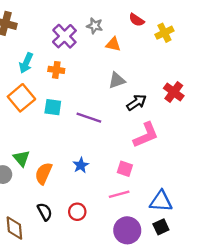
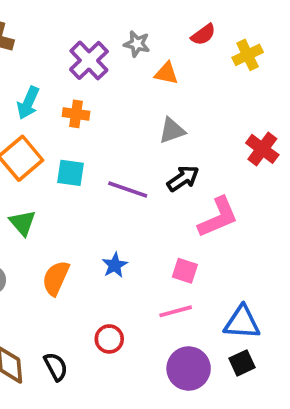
red semicircle: (137, 20) -> (203, 35), turned -70
black arrow: (137, 102) -> (183, 178), moved
green triangle: (21, 158) -> (23, 223), moved
black semicircle: (45, 212) -> (56, 367), moved

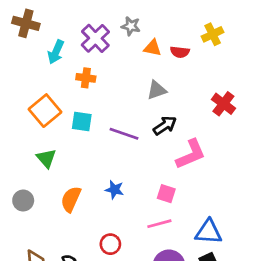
red semicircle: (203, 35) -> (180, 52), moved, turned 42
cyan arrow: (28, 103) -> (56, 52), moved
blue star: (115, 265) -> (114, 190), turned -30

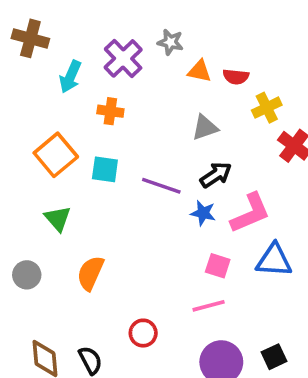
yellow cross: (213, 34) -> (267, 108), moved
blue star: (114, 190) -> (203, 213), moved
blue triangle: (208, 232) -> (274, 260), moved

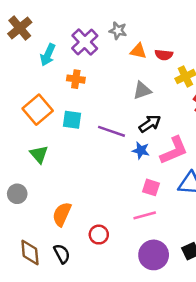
brown cross: (30, 38) -> (20, 28), turned 35
orange semicircle: (90, 273) -> (62, 214), moved

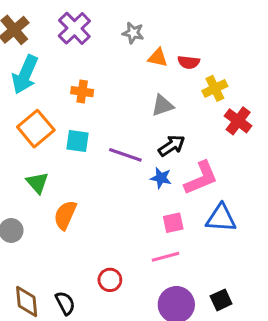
purple cross: (85, 42) -> (74, 28), moved
cyan arrow: (48, 55) -> (25, 75), moved, size x1.4
pink square: (151, 187) -> (173, 223), turned -30
orange semicircle: (62, 214) -> (65, 215), moved

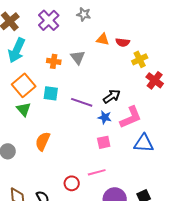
gray star: (133, 33) -> (84, 14), moved
gray triangle: (162, 105) -> (78, 57), moved, turned -49
green triangle: (37, 183) -> (24, 109), moved
pink square: (173, 223) -> (104, 142), moved
pink line: (165, 257) -> (97, 172), moved

